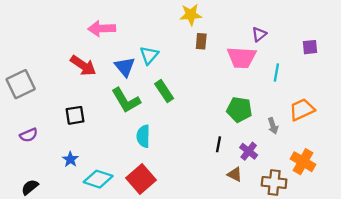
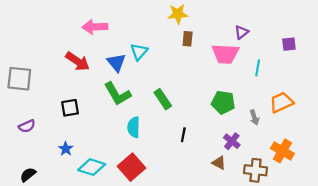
gray square: (21, 84) -> (19, 79), turned 32
green rectangle: (164, 91) -> (163, 99), moved
black line: (219, 144) -> (183, 135), moved

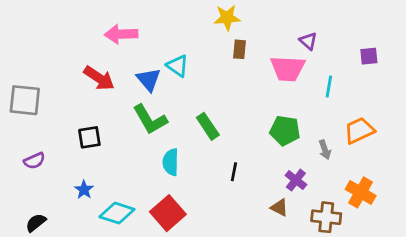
purple triangle: (241, 32) -> (308, 41), turned -40
cyan triangle: (139, 52) -> (178, 66), turned -36

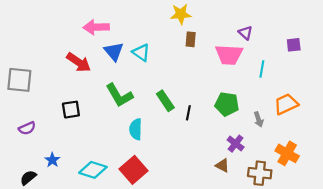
blue triangle: (149, 80) -> (114, 51), moved
black line: (234, 172) -> (188, 113), moved
blue star: (84, 190) -> (52, 160), moved

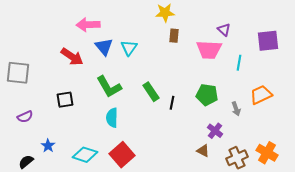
purple square: (294, 45) -> (268, 41), size x1.6
cyan triangle: (141, 52) -> (129, 48), turned 30
cyan semicircle: (136, 129) -> (112, 118), moved
orange cross: (287, 153) -> (267, 153), moved
brown cross: (260, 173) -> (237, 158), turned -30

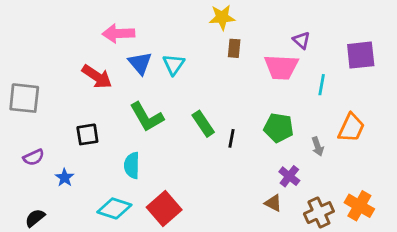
orange trapezoid: (261, 95) -> (351, 128), turned 140
cyan semicircle: (112, 118) -> (132, 165), moved
blue star: (48, 146) -> (65, 178), moved

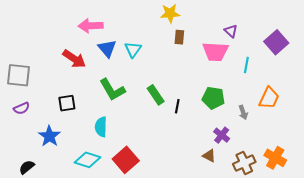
purple square: (361, 55) -> (276, 42), turned -35
purple semicircle: (34, 157) -> (22, 108), moved
blue star: (65, 178) -> (49, 136), size x1.5

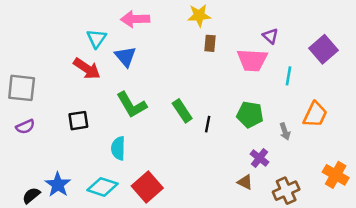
pink arrow: (91, 26) -> (135, 19), moved
cyan triangle: (133, 50) -> (96, 38), moved
blue star: (49, 136) -> (58, 185), moved
orange cross: (275, 158) -> (336, 175), moved

